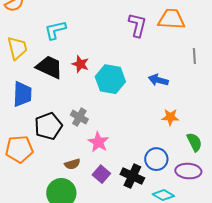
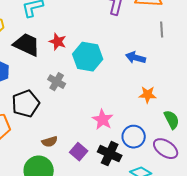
gray line: (194, 56) -> (162, 30), moved
gray cross: (79, 117) -> (57, 82), moved
pink star: (98, 142) -> (103, 120), moved
purple ellipse: (188, 171) -> (166, 149), turned 30

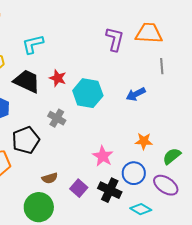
blue arrow: (136, 58) -> (136, 94), turned -42
orange star: (148, 95) -> (144, 141), moved
green semicircle: (172, 120) -> (172, 156), turned -102

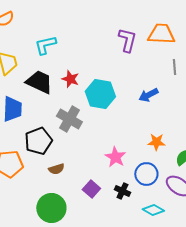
gray cross: (57, 118) -> (69, 119), size x1.4
brown semicircle: (50, 178) -> (56, 169), moved
black cross: (110, 190) -> (122, 191), size x0.7

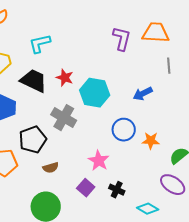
pink star: (115, 157) -> (99, 161), moved
blue circle: (146, 174) -> (124, 130), moved

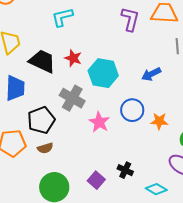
cyan L-shape: (40, 44) -> (62, 17), moved
pink star: (99, 161) -> (99, 122), moved
brown semicircle: (51, 168) -> (45, 148), moved
purple square: (86, 188) -> (96, 180), moved

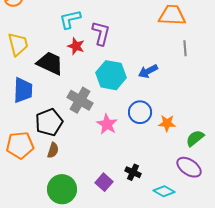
purple L-shape: (130, 19) -> (101, 33), moved
red star: (73, 58) -> (76, 46), moved
blue arrow: (151, 74) -> (148, 71), moved
brown semicircle: (45, 148) -> (53, 150), turned -56

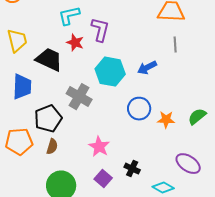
gray line: (185, 48) -> (175, 45), moved
pink star: (107, 124) -> (99, 147), moved
green semicircle: (195, 138) -> (197, 117), moved

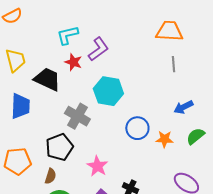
purple L-shape: (100, 30) -> (98, 49), turned 40
blue arrow: (147, 68) -> (183, 107), moved
black pentagon: (48, 119) -> (59, 147), moved
brown semicircle: (52, 147) -> (50, 176), moved

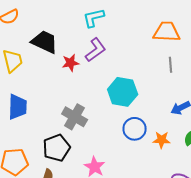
cyan L-shape: (67, 35) -> (94, 18), moved
red star: (73, 62) -> (71, 63), turned -30
black trapezoid: (47, 79) -> (45, 42), moved
cyan hexagon: (108, 91) -> (123, 92), moved

